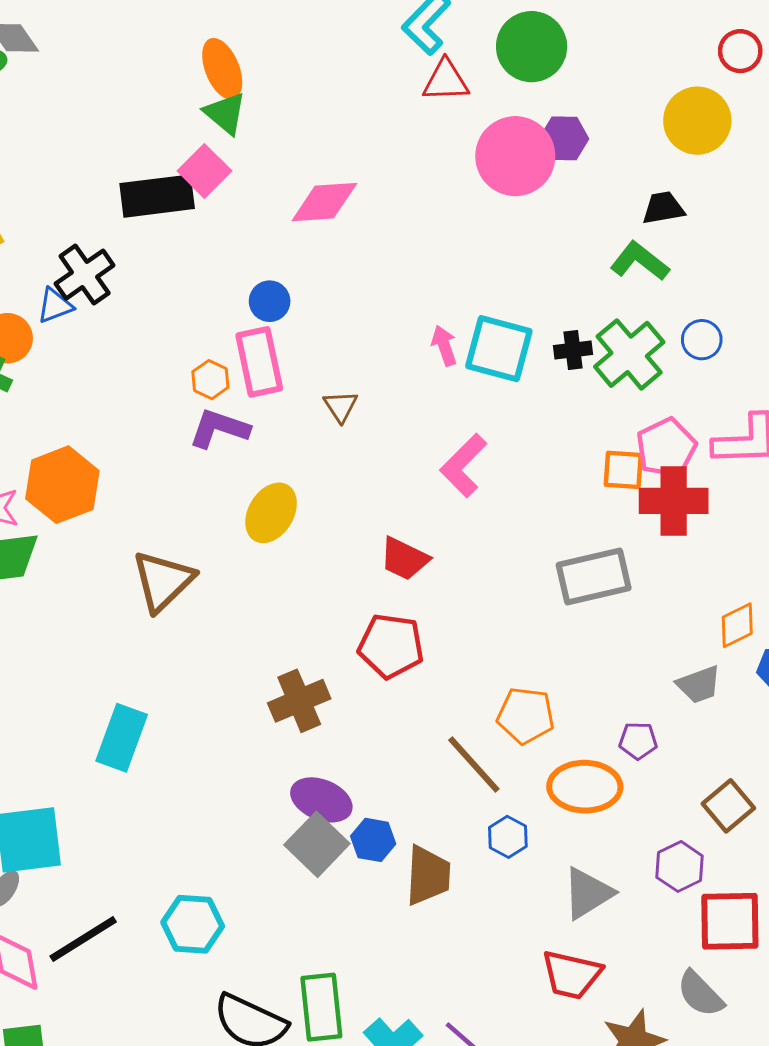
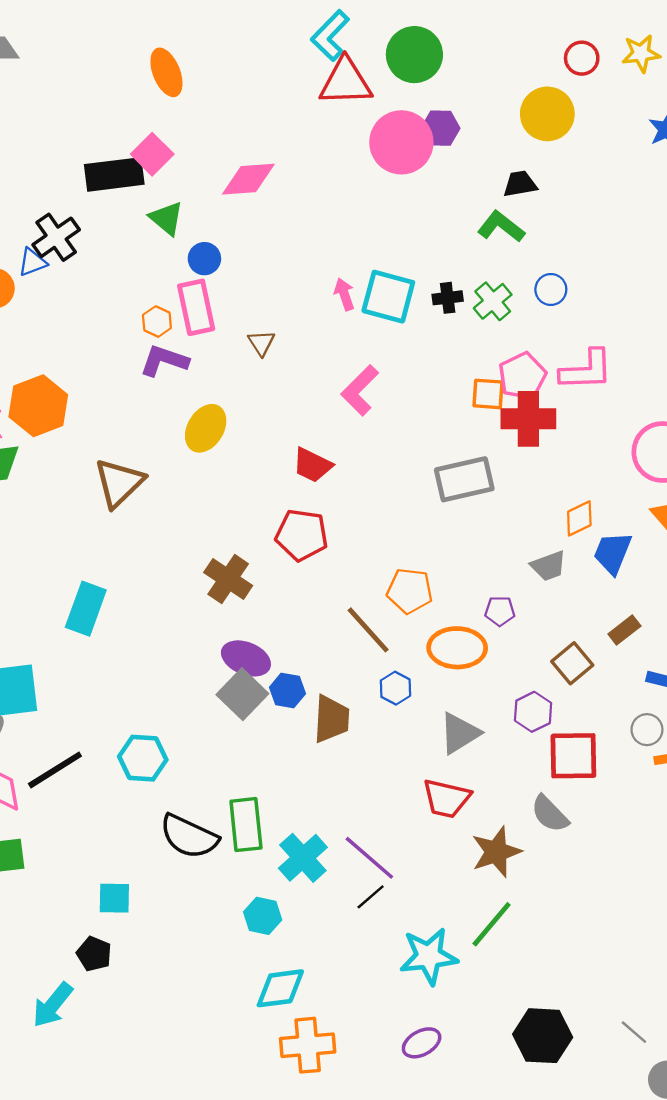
red triangle: (446, 81) -> (346, 82), size x1.4
green triangle: (225, 113) -> (166, 218), moved
green cross: (629, 354) -> (493, 301), size x0.7
brown cross: (299, 701) -> (228, 579), turned -33

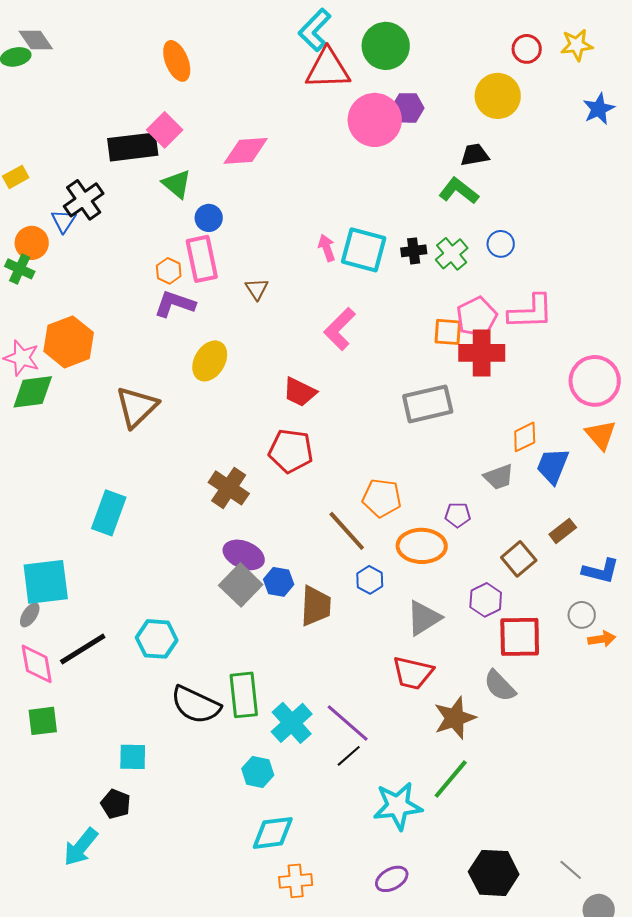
blue triangle: (32, 262) -> (64, 221), turned -36
orange cross: (308, 1045) -> (296, 881), size x0.7

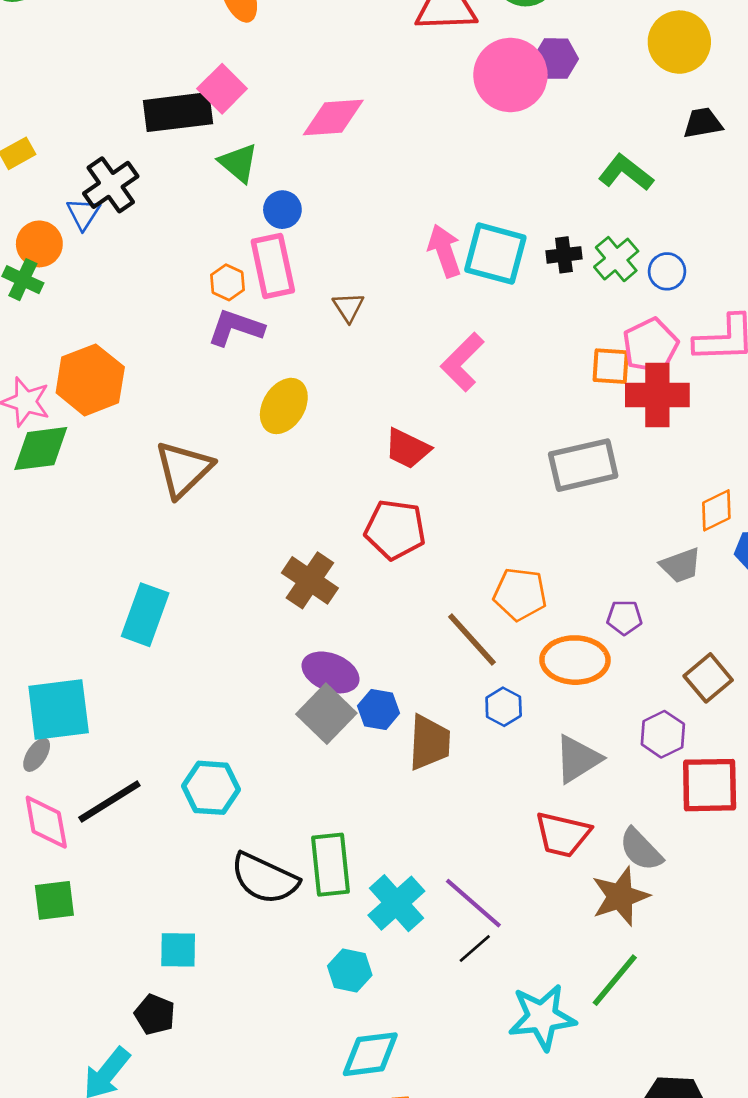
black trapezoid: (475, 155) -> (703, 123), moved
blue circle: (501, 244) -> (667, 271), moved
pink arrow: (327, 248) -> (444, 251), size x1.4
gray semicircle: (500, 686) -> (641, 850), moved

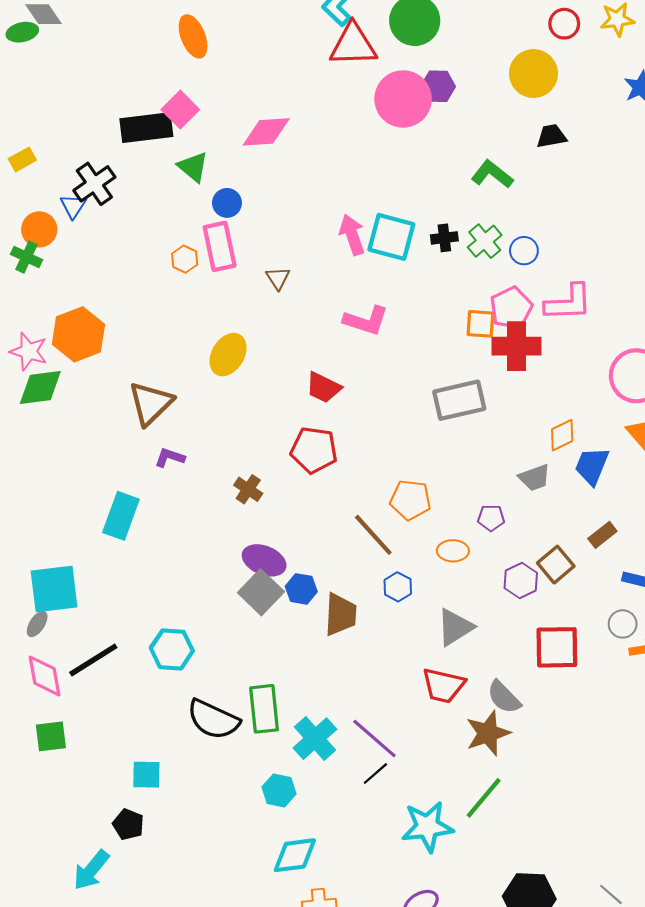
purple L-shape: (236, 328) -> (170, 457), moved, size x0.7
pink L-shape: (462, 362) -> (366, 321), turned -117
brown cross: (310, 580) -> (248, 489), size x0.7
orange ellipse: (575, 660) -> (453, 551), size x0.6
purple hexagon: (663, 734) -> (521, 580), moved

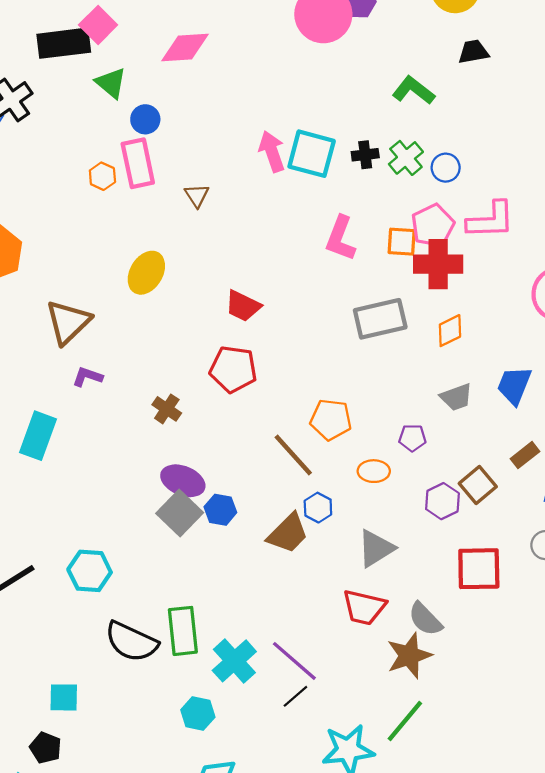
pink L-shape: (366, 321) -> (341, 238), moved, turned 93
orange diamond: (562, 435) -> (450, 331), moved
brown trapezoid: (340, 614) -> (288, 533), moved, turned 42

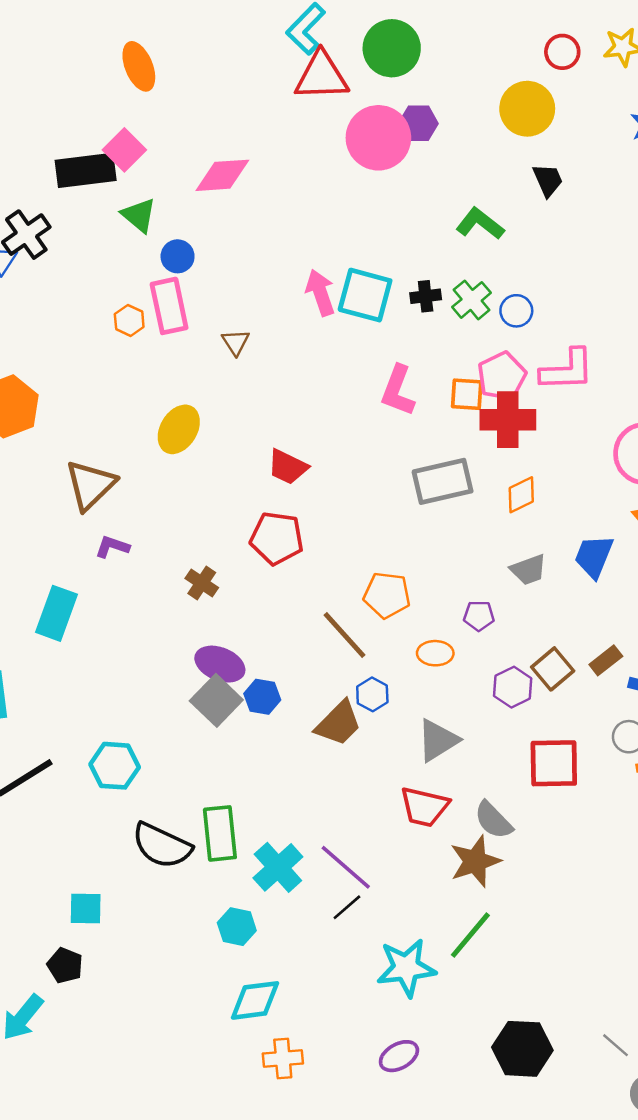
black trapezoid: (473, 52) -> (548, 180), turned 76
brown rectangle: (525, 455) -> (606, 660), moved

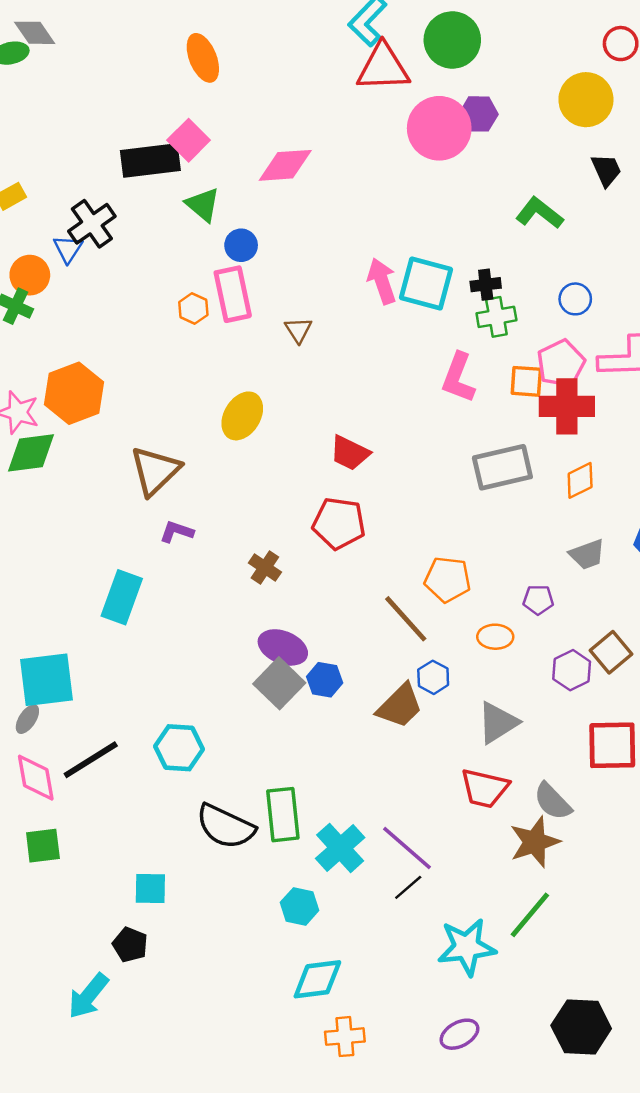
green cross: (472, 300) -> (496, 317), moved, turned 30

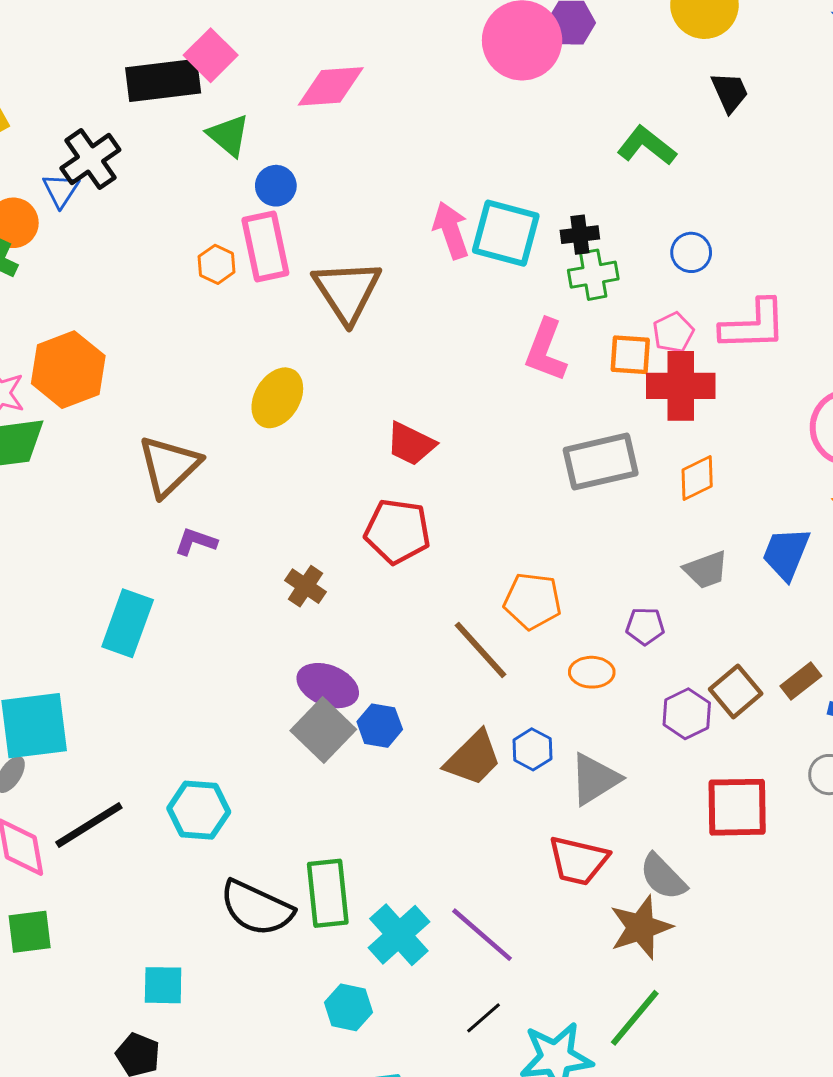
brown triangle: (298, 330) -> (347, 291), size x2.0
pink pentagon: (561, 363) -> (673, 333), size x0.7
blue hexagon: (433, 677) -> (532, 749), moved
black line: (408, 887) -> (483, 1018), moved

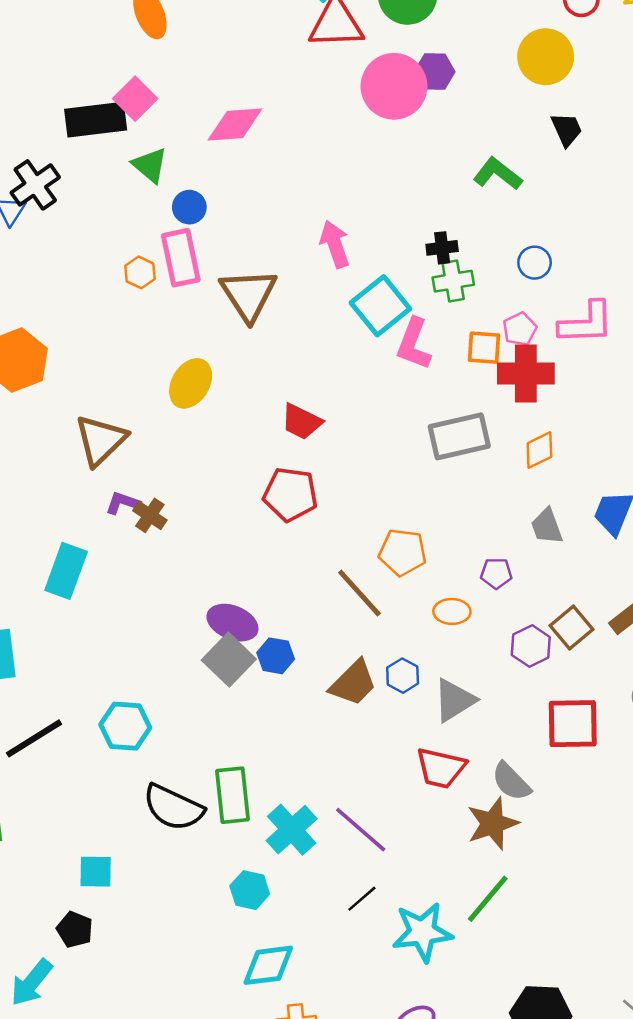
cyan square: (506, 233) -> (380, 306), moved, turned 36
gray trapezoid: (706, 570) -> (547, 526), turned 90
brown cross: (305, 586) -> (150, 515), moved

